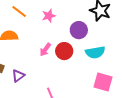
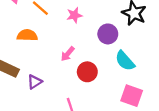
red circle: (64, 51) -> (87, 72), moved
cyan semicircle: (95, 52) -> (125, 61), turned 54

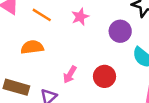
pink arrow: (68, 54) -> (70, 75), moved

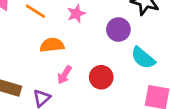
orange semicircle: (32, 47) -> (52, 45), moved

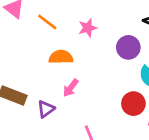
red circle: (101, 77) -> (133, 104), moved

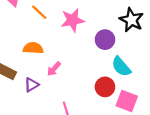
pink star: (88, 28) -> (73, 20), size x1.5
orange semicircle: (61, 57) -> (33, 48), moved

